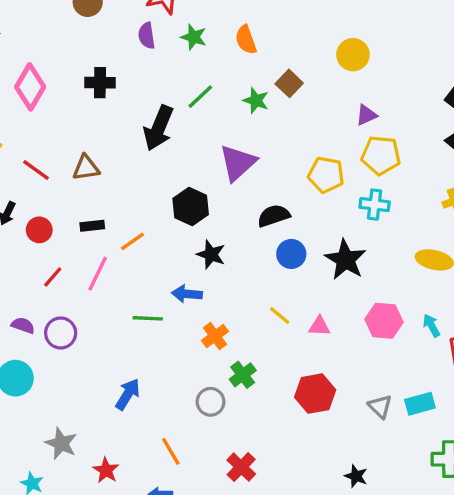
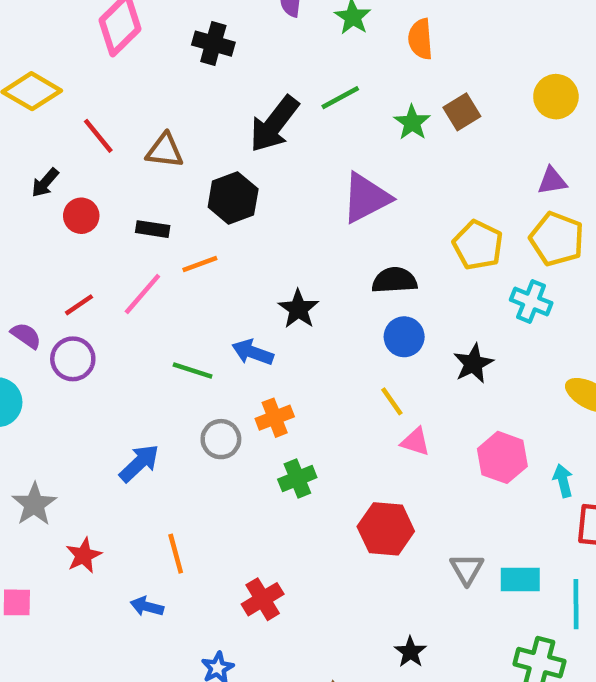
black hexagon: (191, 206) -> (233, 198), moved
black star: (345, 260) -> (473, 364), size x0.7
red line: (53, 277) -> (79, 305), moved
yellow line: (280, 315) -> (392, 401), moved
gray circle: (211, 402) -> (221, 439), moved

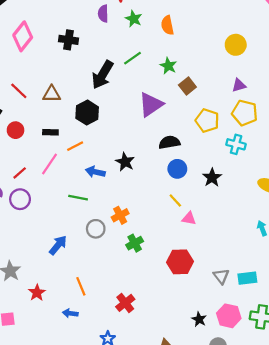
brown square: (462, 112) -> (187, 86), moved
blue arrow: (253, 352) -> (95, 172), moved
pink hexagon: (502, 457) -> (229, 316), moved

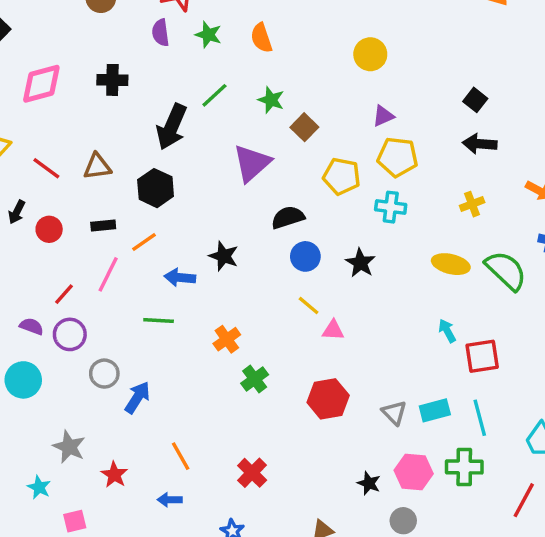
pink diamond: (23, 36) -> (41, 84), turned 44
gray circle: (96, 229) -> (104, 374), moved

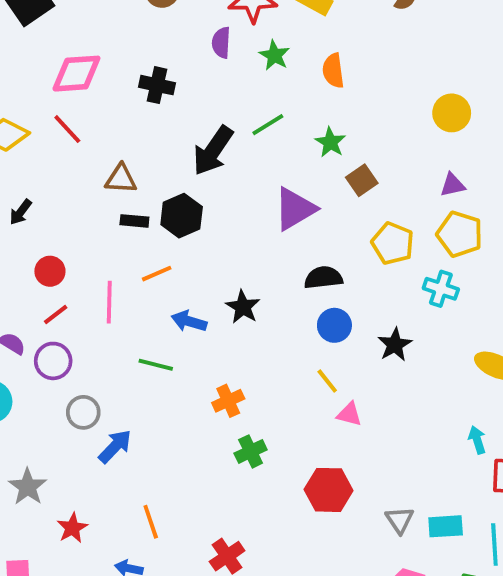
red line: (46, 168) -> (67, 129), moved
black rectangle: (103, 226) -> (134, 221), moved
red circle: (49, 229) -> (50, 271), moved
pink line: (108, 274) -> (109, 302), turned -36

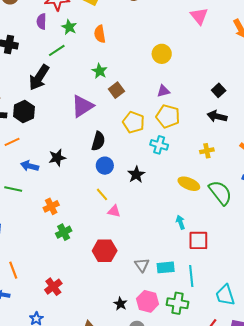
green line: (268, 125) -> (57, 50), moved
black semicircle: (323, 278) -> (98, 141), turned 114
black star: (243, 307) -> (57, 158), turned 30

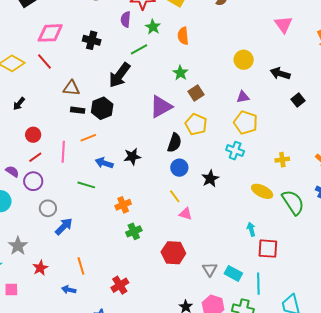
black arrow: (217, 116) -> (280, 74), moved
yellow pentagon: (133, 122) -> (196, 124), moved
cyan rectangle: (166, 267) -> (233, 273), turned 30

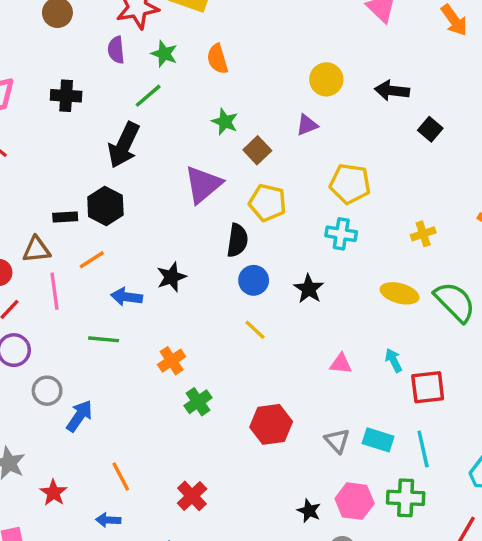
brown triangle: (71, 88) -> (36, 250), moved
purple triangle: (243, 97) -> (307, 125), moved
pink triangle: (186, 214) -> (341, 364), moved

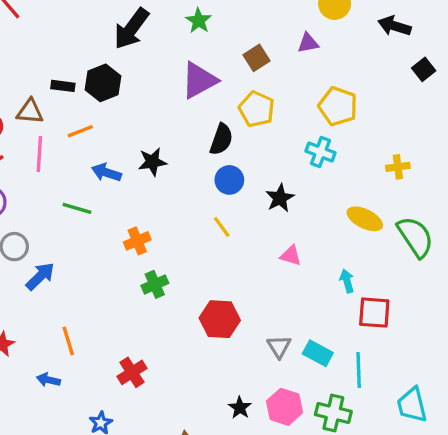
green star: (225, 122) -> (199, 21), moved
pink triangle: (341, 364) -> (291, 256), moved

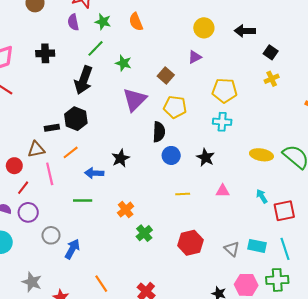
yellow cross: (398, 167) -> (272, 79), moved
yellow line: (222, 227) -> (183, 194), moved, turned -40

